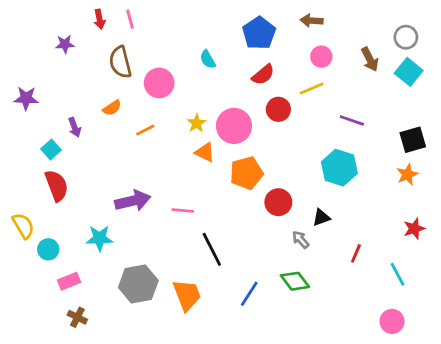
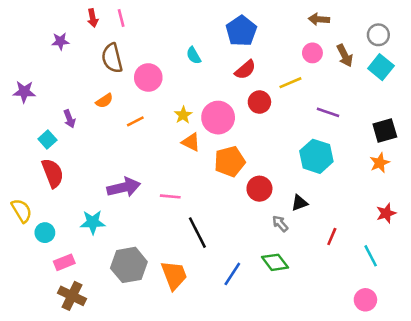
brown arrow: (312, 21) -> (319, 19), moved
pink circle: (321, 57) -> (312, 53), moved
brown cross: (77, 317) -> (72, 296), size x1.5

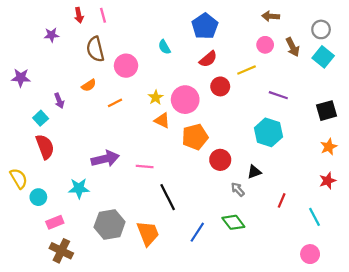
orange star: (380, 163) -> (329, 147), moved

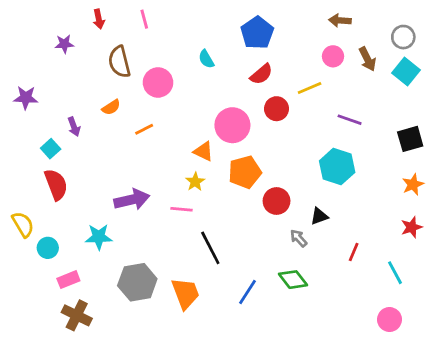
pink line: (103, 15) -> (144, 19), moved
yellow star: (156, 97) -> (195, 182), moved

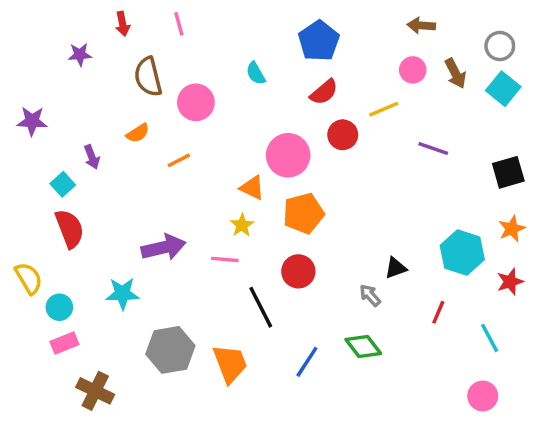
cyan hexagon: (337, 167) -> (462, 253), moved
red circle: (277, 201) -> (298, 271), moved
pink rectangle: (68, 280) -> (64, 343), moved

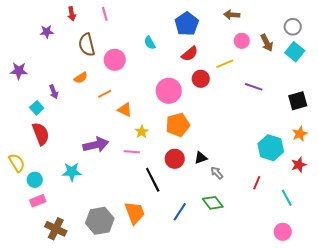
brown arrow: (421, 26) -> (232, 15), moved
orange triangle: (252, 188) -> (125, 110), moved
black triangle: (396, 268) -> (201, 158), moved
gray hexagon: (170, 350) -> (100, 221), moved

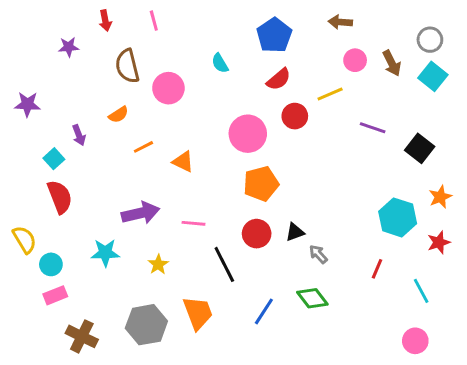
orange line: (105, 94) -> (143, 147), moved
black square: (298, 101) -> (420, 148), moved, turned -36
yellow star: (142, 132) -> (158, 264), moved

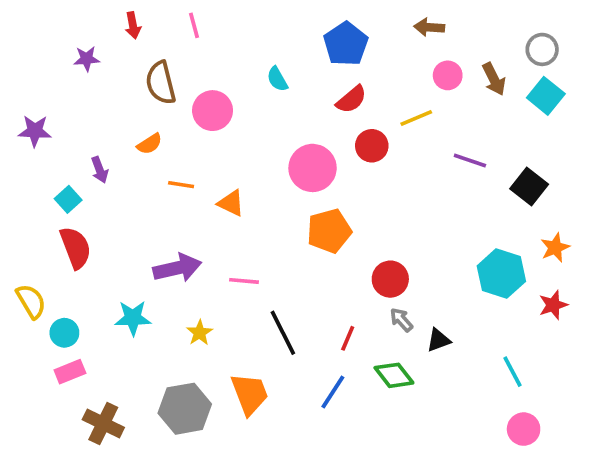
orange line: (143, 147) -> (181, 185), turned 36
black triangle: (295, 232) -> (438, 340), moved
red circle: (257, 234) -> (390, 279), moved
red line: (377, 269) -> (348, 338), moved
cyan line: (421, 291) -> (512, 372), moved

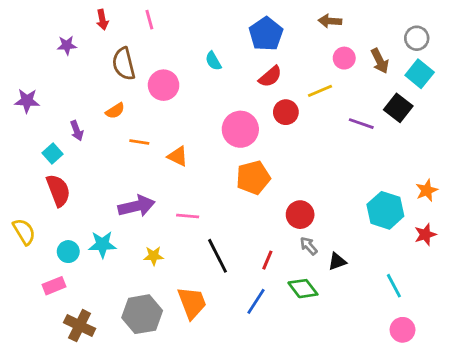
black square: (529, 186) -> (398, 108), moved
cyan circle: (64, 333) -> (68, 252), moved
yellow star: (200, 333) -> (154, 256), turned 30

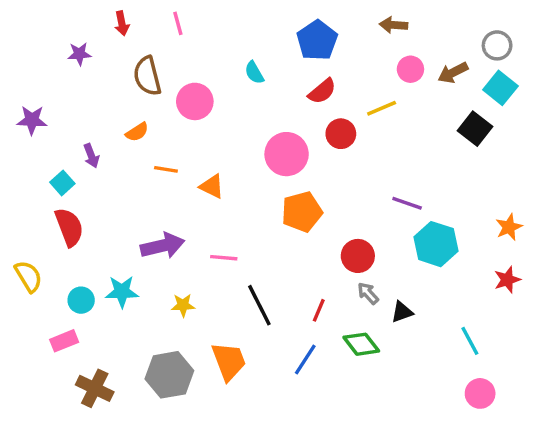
brown arrow: (380, 61) -> (453, 73), turned 90
purple line: (361, 124) -> (407, 203), moved
cyan hexagon: (385, 210) -> (436, 244), moved

